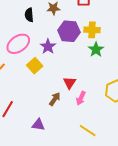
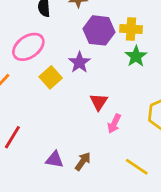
purple star: (48, 46) -> (79, 62), moved
brown arrow: (55, 99) -> (83, 161), moved
yellow line: (88, 131) -> (137, 167), moved

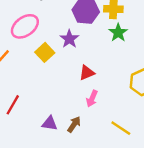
red triangle: (99, 102) -> (87, 73), turned 35
pink arrow: (114, 124) -> (92, 99), moved

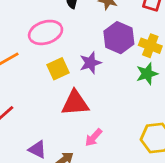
red triangle: (87, 73) -> (75, 103), moved, size x1.5

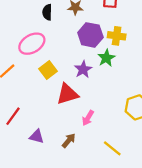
purple star: (90, 63) -> (83, 69), moved
green star: (147, 74) -> (106, 58), moved
purple triangle: (37, 149) -> (37, 136), moved

